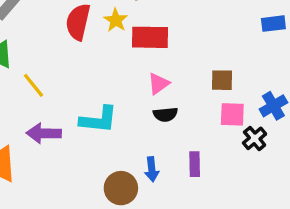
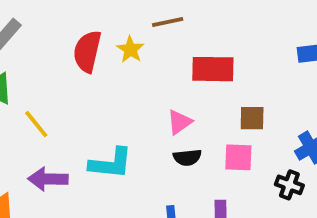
red rectangle: (150, 37) -> (213, 69), moved
pink square: (232, 114) -> (238, 157), moved
black cross: (255, 138) -> (289, 185), turned -30

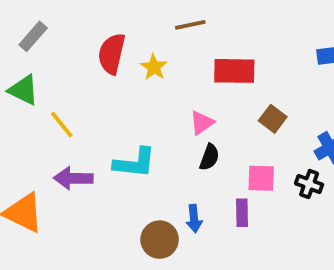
yellow star: (130, 49) -> (154, 67), moved
brown square: (252, 118) -> (273, 119), turned 36
black semicircle: (187, 157) -> (209, 157), turned -64
pink square: (238, 157) -> (261, 178), moved

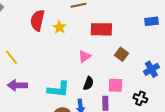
black semicircle: (209, 157) -> (88, 83), moved
cyan L-shape: (135, 163) -> (58, 89), moved
black cross: (309, 184) -> (140, 98), moved

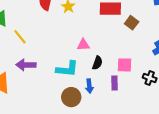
brown square: (121, 54) -> (132, 23), moved
pink triangle: (84, 56) -> (83, 45), moved, turned 32

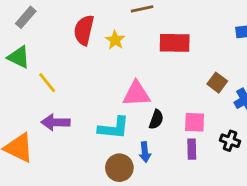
brown square: (132, 23) -> (217, 83), moved
pink triangle: (83, 45) -> (136, 94), size x1.5
purple rectangle: (114, 83) -> (192, 149), moved

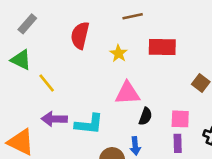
yellow star: (115, 40) -> (119, 53), moved
cyan L-shape: (114, 128) -> (89, 124), moved

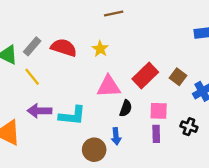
gray rectangle: (27, 24) -> (32, 46), moved
red semicircle: (80, 35) -> (64, 48), moved, turned 95
red rectangle: (162, 47) -> (145, 76), moved, turned -45

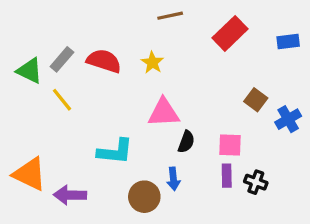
red rectangle: (145, 76) -> (230, 33), moved
purple arrow: (39, 111) -> (70, 195), moved
black cross: (189, 127) -> (256, 182), moved

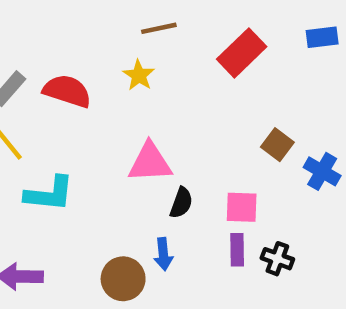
blue rectangle: (288, 42) -> (322, 37), moved
yellow star: (152, 63) -> (139, 75), moved
blue cross: (288, 119) -> (322, 171), turned -30
cyan L-shape: (115, 151) -> (49, 194), moved

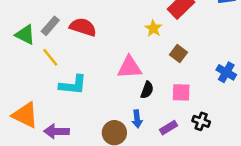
yellow star: (139, 75) -> (153, 28), moved
brown square: (277, 145) -> (179, 53), moved
purple rectangle: (237, 250) -> (168, 128), moved, turned 60

